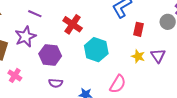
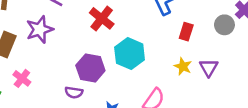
purple hexagon: (50, 55) -> (90, 68), moved

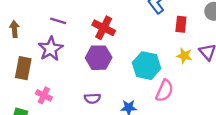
cyan hexagon: (130, 54) -> (147, 66), moved
purple hexagon: (90, 68) -> (99, 58), moved

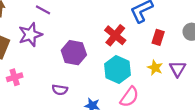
red cross: (104, 28) -> (115, 35), moved
pink cross: (44, 95) -> (15, 77), turned 35

